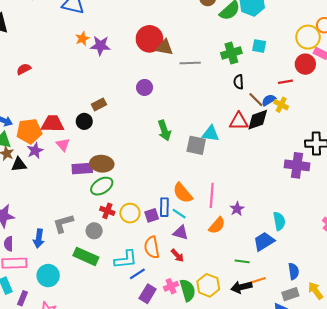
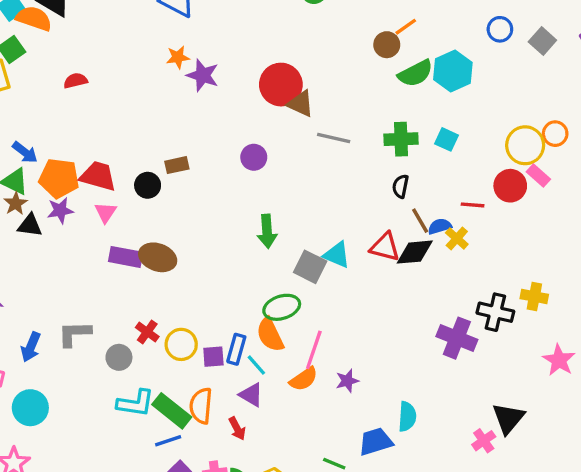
green ellipse: (102, 186) -> (282, 307), moved
orange semicircle: (217, 225) -> (304, 379), moved
green rectangle: (86, 256) -> (172, 411), moved
cyan L-shape: (126, 259) -> (135, 403), moved

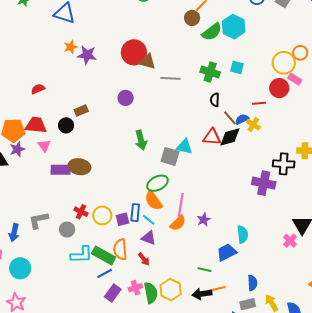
red semicircle: (76, 81) -> (38, 89), moved
green cross: (401, 139) -> (210, 72), turned 30

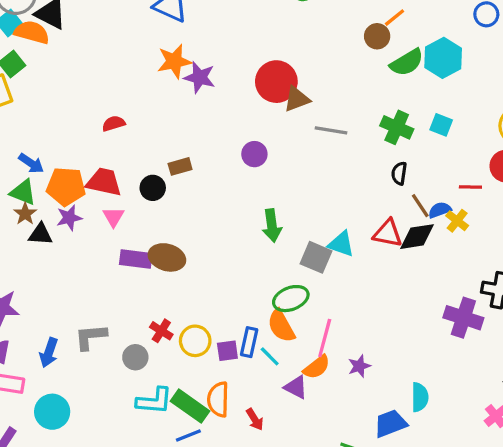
orange star: (71, 47) -> (174, 61), size x1.5
brown triangle: (147, 62) -> (297, 99), turned -42
purple triangle: (149, 238) -> (296, 387), moved

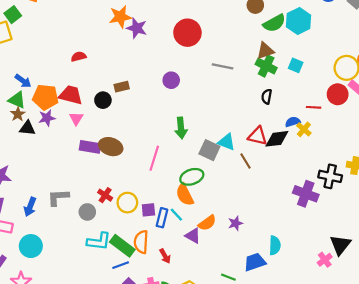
brown triangle: (297, 99) -> (265, 51), moved
brown line: (420, 206) -> (245, 161), moved
pink line: (325, 338) -> (154, 158), moved
blue rectangle: (249, 342) -> (162, 218), moved

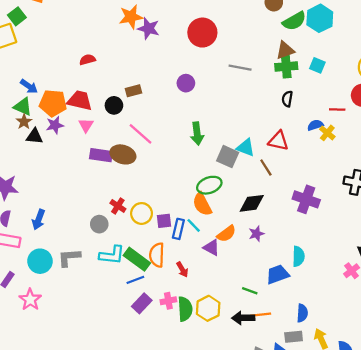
green cross: (266, 66) -> (286, 66), turned -30
black diamond: (277, 139) -> (252, 203), moved
pink line: (154, 158) -> (141, 134), moved, turned -65
purple cross: (306, 194) -> (306, 199), moved
gray L-shape: (58, 197) -> (69, 258), moved

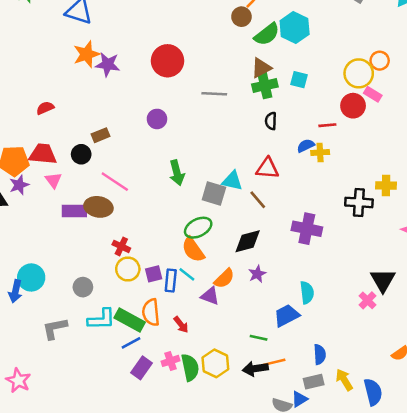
yellow cross: (327, 133) -> (320, 152), turned -35
red cross: (118, 206) -> (121, 246), moved
cyan circle: (40, 261) -> (31, 277), moved

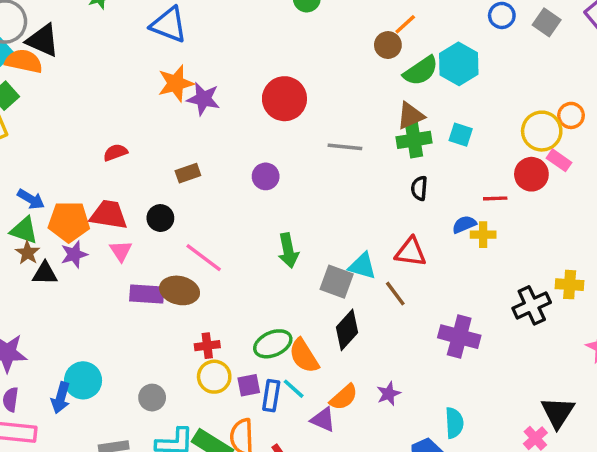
brown rectangle: (100, 135) -> (188, 173), moved
black cross: (359, 202) -> (532, 305), turned -32
green ellipse: (198, 228) -> (273, 344), moved
black diamond: (248, 241) -> (347, 330), moved, turned -36
red cross: (121, 246) -> (207, 346), turned -36

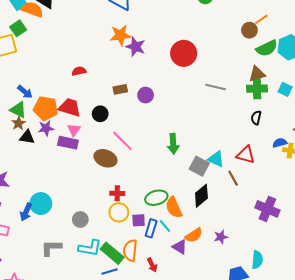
purple circle: (266, 176) -> (146, 95), moved
purple rectangle: (147, 294) -> (68, 143), moved

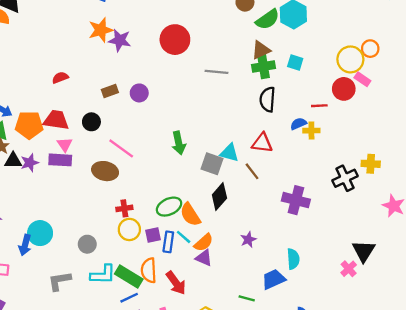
black semicircle: (256, 118) -> (267, 99), size x1.5
purple star: (46, 128) -> (30, 163), moved
orange semicircle: (194, 235) -> (204, 243), moved
red arrow: (152, 265) -> (176, 283), size x1.5

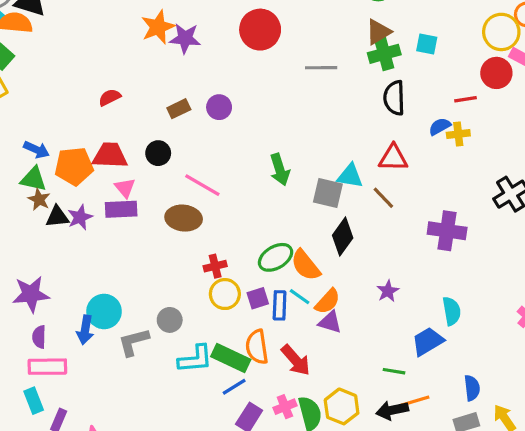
gray L-shape: (60, 281) -> (133, 342), moved

